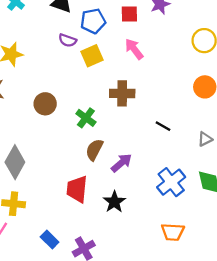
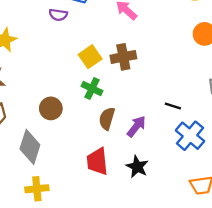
yellow square: (92, 56) -> (90, 57), moved
brown circle: (45, 104) -> (51, 108), moved
black line: (163, 126) -> (173, 106), moved

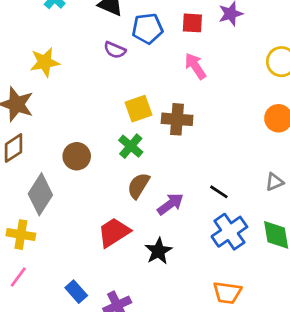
red trapezoid: (97, 161) -> (114, 232), turned 48
yellow cross: (37, 189) -> (21, 235), moved

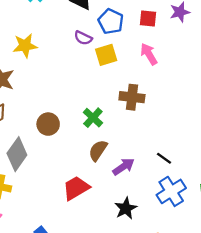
blue pentagon: (147, 29) -> (111, 21), turned 30
yellow square: (138, 109) -> (106, 55), moved
black star: (158, 251) -> (126, 208), moved

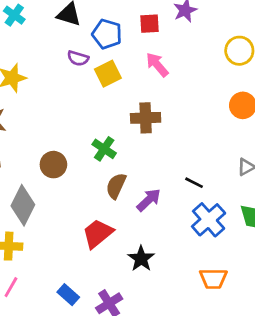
black star: (126, 208) -> (141, 259), moved

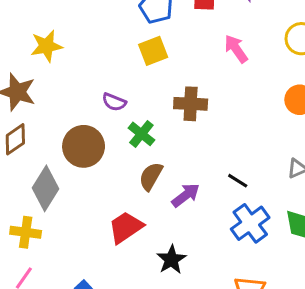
purple semicircle: (78, 58) -> (114, 102), moved
pink arrow: (157, 65) -> (236, 49), moved
brown circle: (53, 165) -> (84, 146), size x1.4

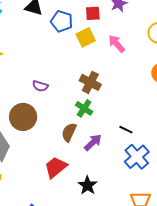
yellow square: (153, 51) -> (86, 37), moved
brown cross: (191, 104) -> (90, 82), turned 30
green cross: (141, 134) -> (84, 108), moved

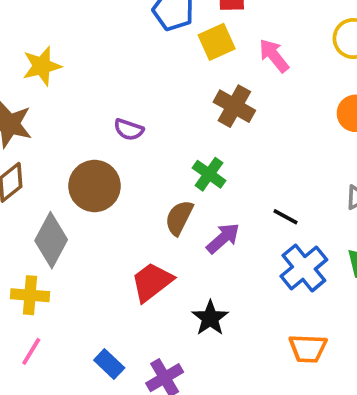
brown cross: (90, 82) -> (234, 106), moved

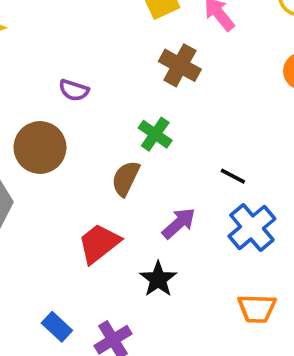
purple arrow: (223, 238) -> (179, 223), moved

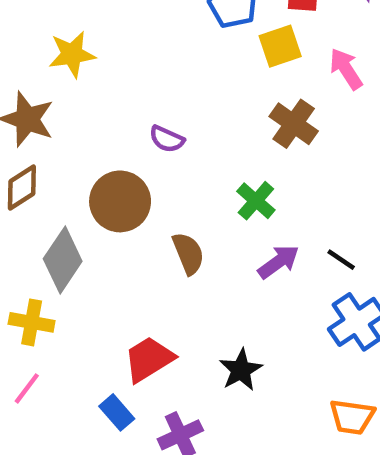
brown semicircle: (126, 178) -> (188, 253), moved, turned 126
purple arrow: (179, 223) -> (278, 262), moved
red trapezoid: (99, 243) -> (149, 359), moved

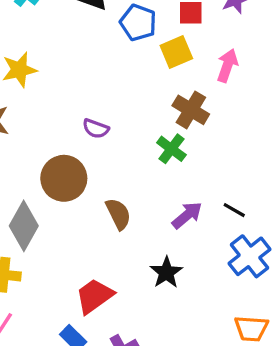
pink arrow: (346, 69) -> (227, 66), turned 56
green cross: (256, 201) -> (171, 149), moved
black star: (241, 370) -> (166, 272), moved

